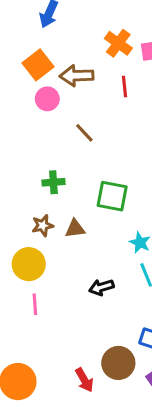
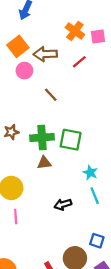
red line: (125, 86) -> (79, 62), turned 56
green cross: (53, 182) -> (42, 137), moved, size x1.5
brown star: (43, 226) -> (11, 132), moved

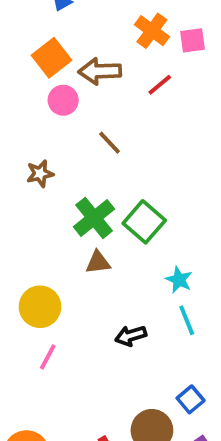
brown star: (11, 132) -> (40, 174), moved
green cross: (42, 137) -> (94, 218), turned -35
green square: (71, 140) -> (144, 222), turned 30
pink line: (16, 217) -> (48, 357), turned 32
blue square: (97, 241) -> (191, 399), turned 32

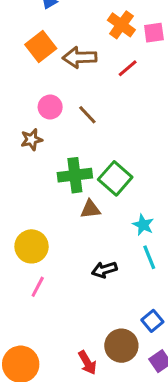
pink circle: (63, 100) -> (50, 107), moved
green cross: (94, 218) -> (75, 175), turned 32
brown triangle: (98, 262) -> (90, 209), moved

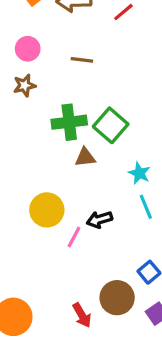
pink circle: (50, 107) -> (28, 49), moved
brown line: (87, 115) -> (82, 60), turned -40
yellow circle: (32, 246) -> (47, 210), moved
pink line: (38, 287) -> (74, 237), moved

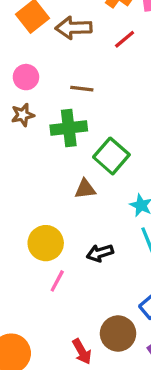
green cross: (69, 122) -> (69, 128), moved
pink line: (74, 237) -> (57, 281), moved

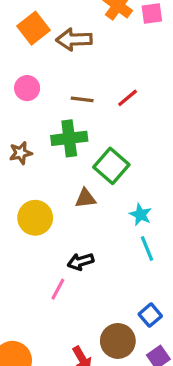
red line: (125, 39) -> (128, 98), moved
brown star: (23, 115) -> (21, 153), moved
yellow circle: (46, 243) -> (35, 218), moved
black arrow: (100, 253) -> (81, 262), moved

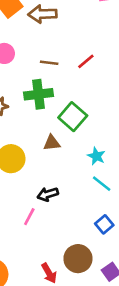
cyan line: (147, 249) -> (102, 184), turned -30
blue square: (150, 315) -> (104, 224), moved

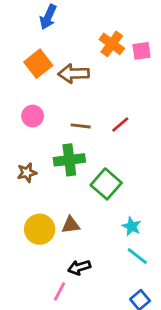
brown triangle: (52, 143) -> (71, 225), moved

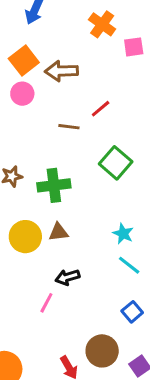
orange cross: (112, 44) -> (102, 24), moved
pink circle: (33, 116) -> (22, 94), moved
red line: (120, 124) -> (101, 109), moved
green cross: (69, 160) -> (54, 185), moved
green square: (106, 184) -> (116, 163), moved

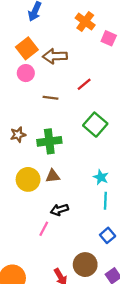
pink square: (134, 47) -> (109, 38), turned 32
brown line: (69, 127) -> (50, 98), moved
cyan line: (129, 265) -> (105, 201), turned 54

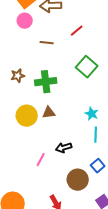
black arrow: (59, 210) -> (64, 148), moved
brown circle: (85, 265) -> (78, 180), moved

